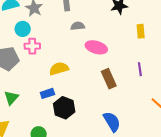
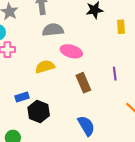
gray semicircle: (78, 26) -> (53, 30), size x1.5
yellow rectangle: (141, 31) -> (121, 27), moved
yellow semicircle: (59, 69) -> (45, 67), moved

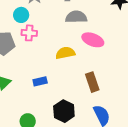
brown rectangle: (83, 83) -> (92, 82), moved
black hexagon: (39, 111) -> (64, 111), moved

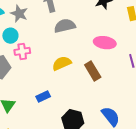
pink ellipse: (93, 40) -> (105, 43), moved
brown rectangle: (92, 82) -> (93, 71), moved

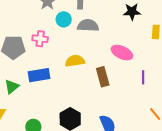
cyan circle: (10, 36) -> (64, 19), moved
blue rectangle: (43, 96) -> (39, 75), moved, size x1.5

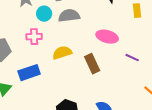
pink cross: (40, 39) -> (34, 37), moved
purple line: (143, 77) -> (132, 58), turned -56

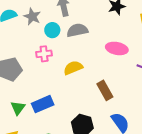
brown rectangle: (92, 64) -> (105, 90), moved
blue rectangle: (29, 73) -> (43, 104), moved

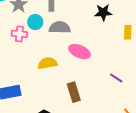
pink ellipse: (117, 48) -> (80, 52), moved
pink cross: (44, 54) -> (19, 34), moved

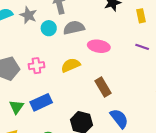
pink cross: (19, 34) -> (36, 66), moved
purple line: (116, 78) -> (142, 47), moved

